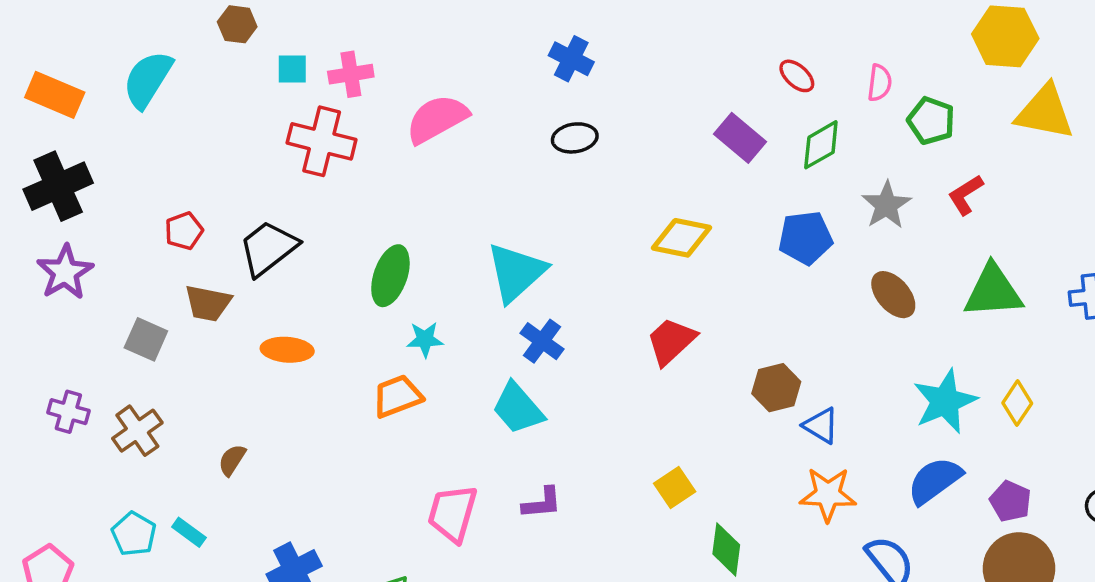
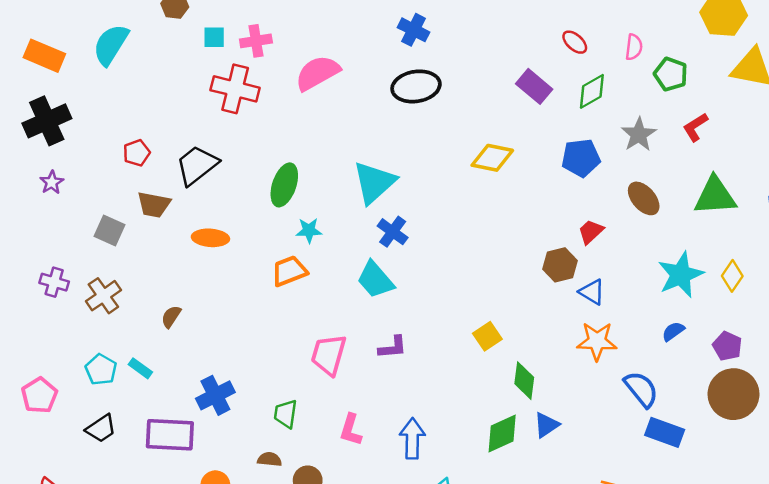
black ellipse: (575, 138) -> (416, 86), size x1.5
purple star: (65, 272) -> (52, 182), size x0.6
red trapezoid: (671, 341) -> (591, 232), moved, size x0.7
blue semicircle: (935, 481) -> (673, 331), size x0.6

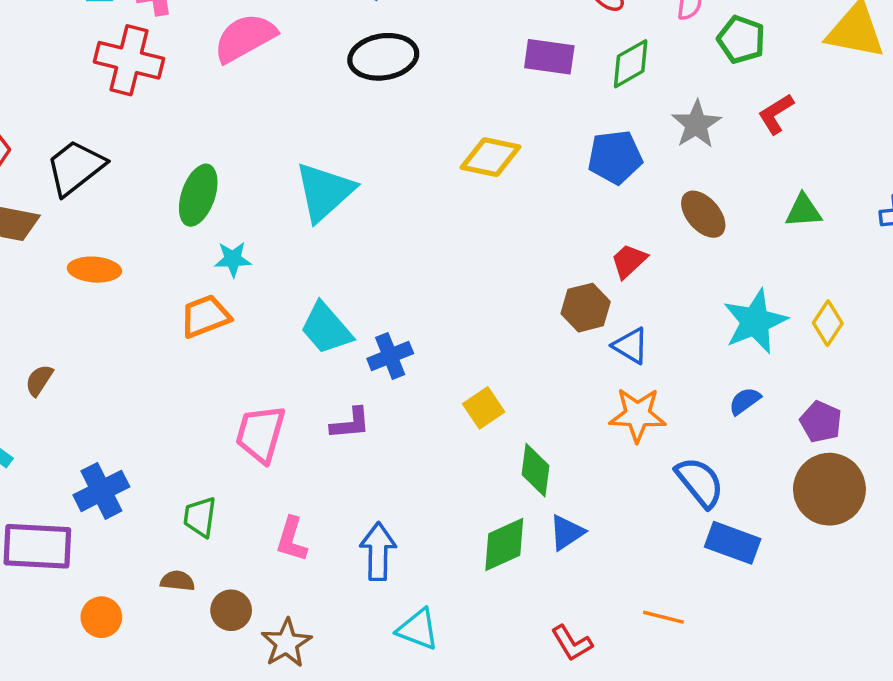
purple rectangle: (534, 86) -> (549, 57), turned -32
green triangle: (715, 196) -> (804, 211), size x0.6
blue cross: (393, 232) -> (390, 356), moved, turned 32

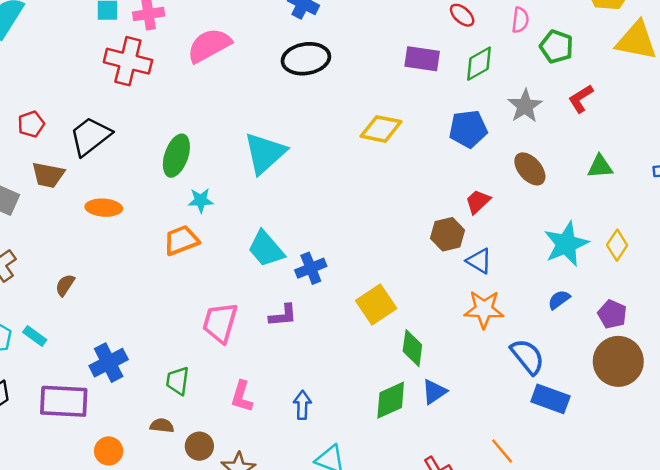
yellow square: (484, 408) -> (376, 304), size x1.4
blue arrow: (378, 551) -> (302, 405), size x0.7
orange line: (663, 617) -> (502, 451), turned 36

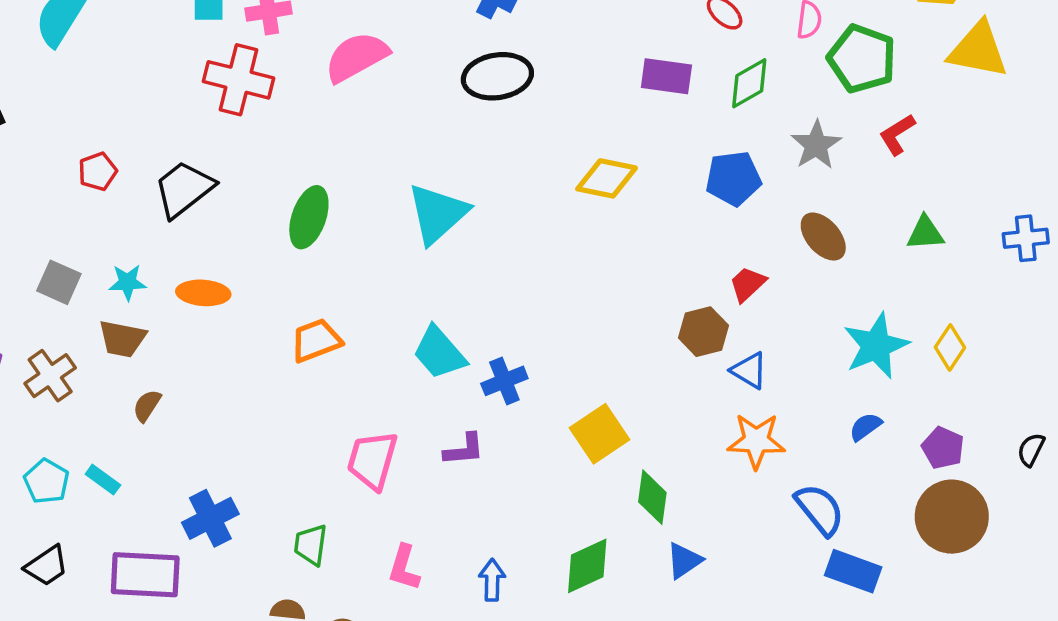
green pentagon: (557, 47) -> (862, 59), size x1.4
brown trapezoid: (48, 175) -> (122, 339), moved
cyan star: (201, 200) -> (128, 282), moved
green diamond: (391, 400) -> (587, 566), moved

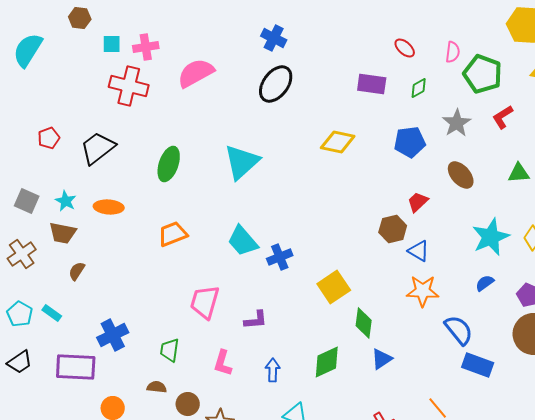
black ellipse: (497, 76) -> (276, 84), turned -45
green diamond: (749, 83) -> (419, 88), size x0.7
cyan star: (128, 282) -> (66, 201), turned 30
purple L-shape: (464, 450) -> (256, 320), moved

